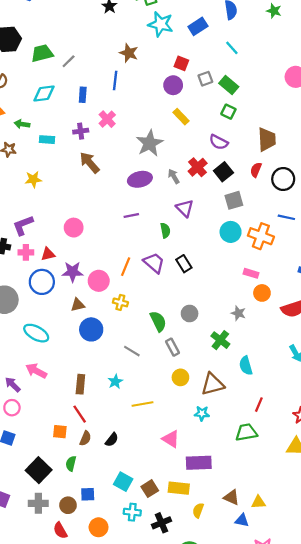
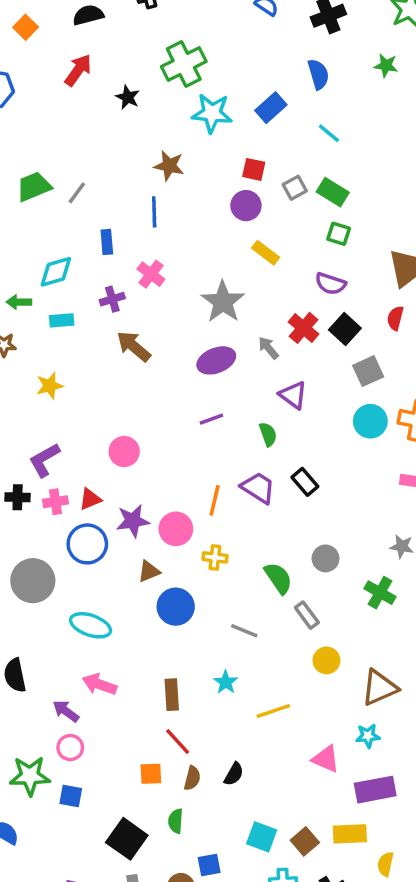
cyan diamond: (44, 94) -> (56, 272), moved
brown triangle: (213, 384) -> (379, 688), moved
cyan star: (202, 413) -> (368, 736), moved

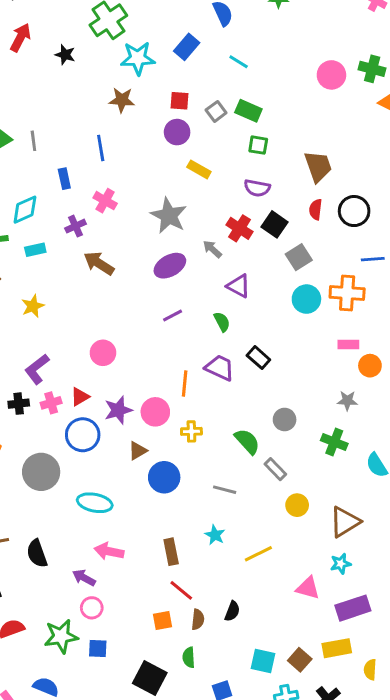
brown star: (169, 166) -> (122, 100), moved
gray line: (77, 193) -> (33, 141), turned -36

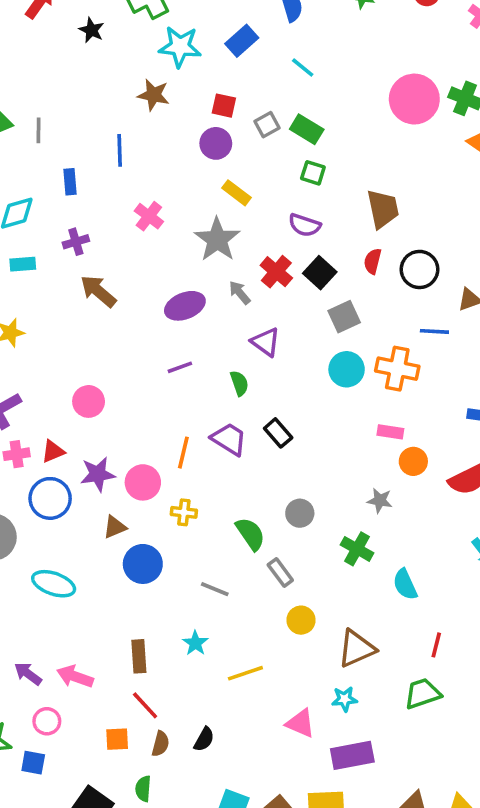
pink circle: (331, 75) -> (414, 99), size x1.4
pink cross: (105, 201) -> (149, 216), moved
gray star: (169, 216) -> (217, 240), moved
pink arrow: (109, 551) -> (75, 677), moved
pink circle: (92, 608) -> (47, 721), moved

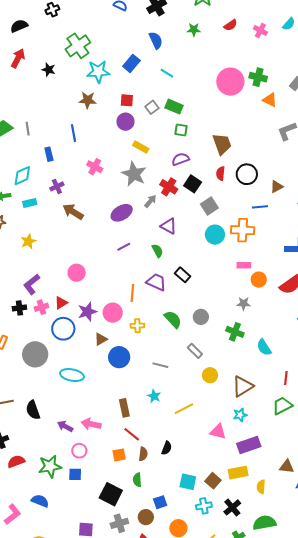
purple semicircle: (305, 225) -> (180, 159), turned 150
gray arrow: (240, 293) -> (150, 201), turned 88
green semicircle: (250, 534) -> (173, 319), moved

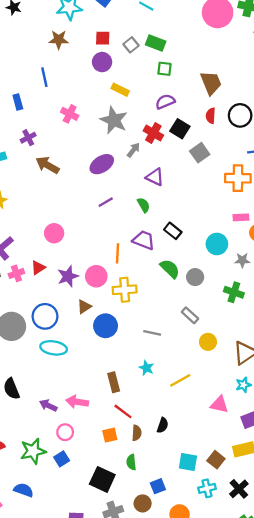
cyan circle: (215, 235) -> (217, 244), moved
green semicircle: (173, 319) -> (170, 269), moved
yellow cross: (137, 326) -> (125, 290), size x1.5
blue circle: (63, 329) -> (45, 316), moved
blue square: (75, 474) -> (62, 459), turned -32

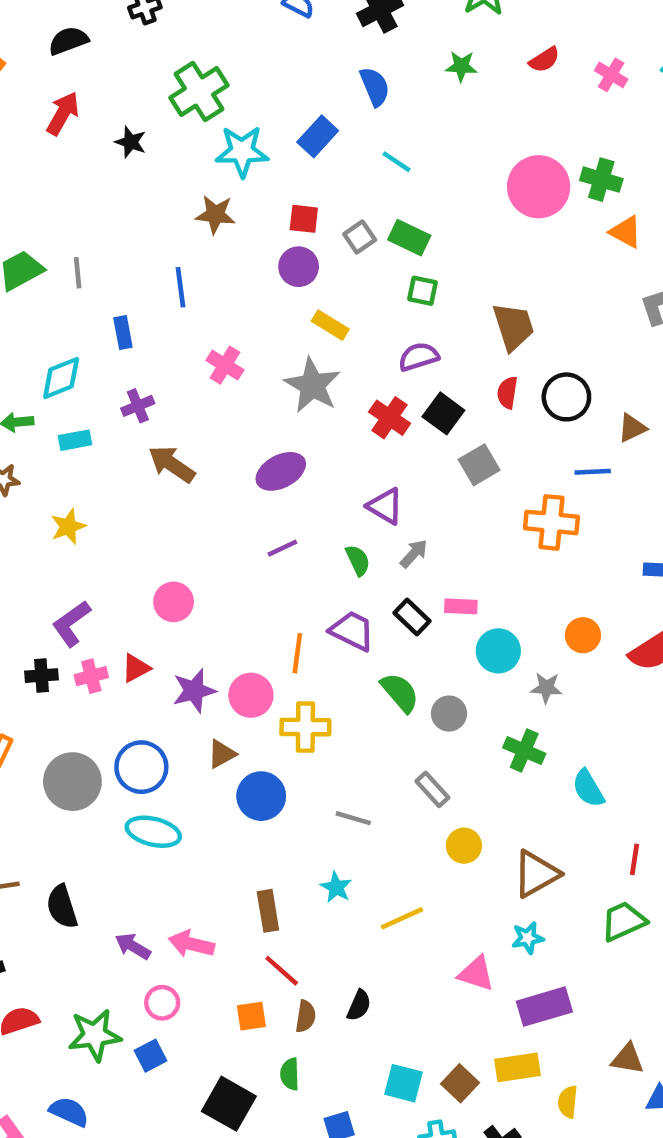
gray arrow: (133, 150) -> (414, 554), moved
pink rectangle: (241, 217) -> (461, 606), moved

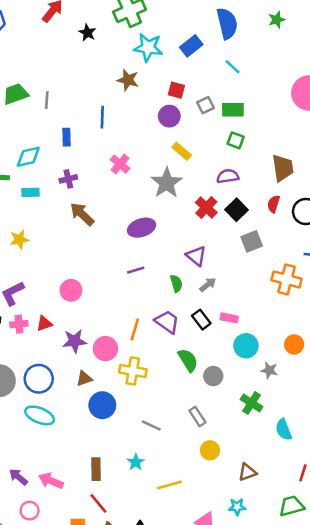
green star: (461, 66) -> (277, 20), turned -30
blue semicircle: (375, 87) -> (227, 23), size x1.4
green rectangle: (409, 238) -> (233, 110), turned -35
brown triangle: (536, 874) -> (247, 472), size x0.7

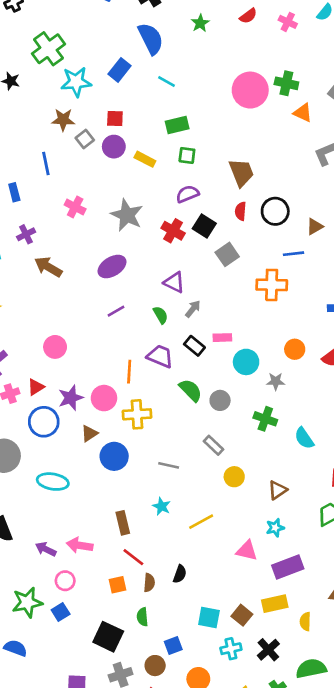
gray square: (206, 105) -> (85, 139), moved
yellow rectangle: (182, 151) -> (145, 159), moved
blue circle: (39, 379) -> (44, 422), moved

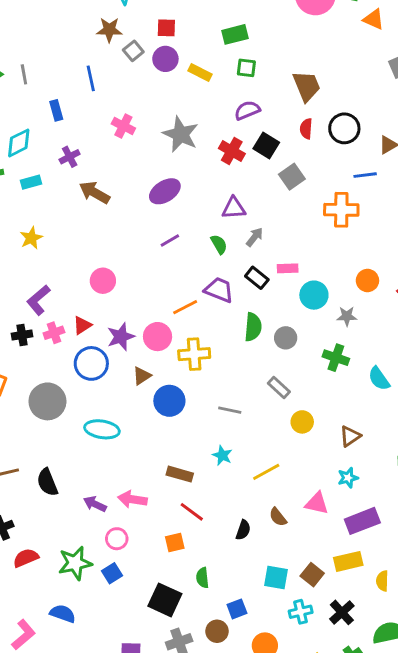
purple triangle: (174, 282) -> (234, 208), turned -30
orange line: (129, 372) -> (185, 307), turned 60
green semicircle: (191, 390) -> (253, 327), turned 50
brown rectangle: (123, 523) -> (180, 474), turned -60
brown semicircle: (149, 583) -> (278, 517), moved, turned 138

